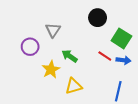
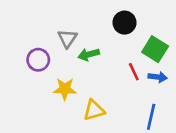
green arrow: (70, 56) -> (89, 54), moved, turned -49
red line: (105, 56) -> (134, 72), turned 32
yellow star: (51, 70) -> (65, 89), turned 30

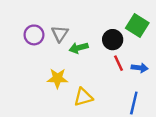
black circle: (125, 23) -> (113, 40), moved
green square: (155, 49) -> (137, 26), moved
purple circle: (38, 60) -> (34, 35), moved

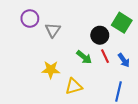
purple circle: (34, 35) -> (30, 18), moved
green arrow: (79, 48) -> (84, 57), moved, turned -126
blue arrow: (140, 68) -> (124, 60), turned 48

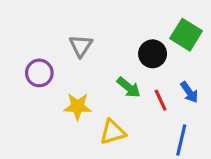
purple circle: (30, 18) -> (39, 73), moved
red line: (105, 56) -> (161, 100), moved

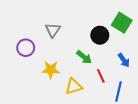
red line: (161, 100) -> (101, 76), moved

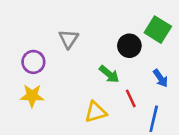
yellow star: (51, 70) -> (32, 96), moved

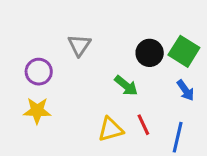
green square: (158, 30) -> (184, 51), moved
red line: (131, 98) -> (143, 125), moved

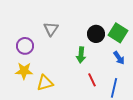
green arrow: (126, 86) -> (81, 55), turned 56
yellow triangle: (111, 129) -> (45, 83), moved

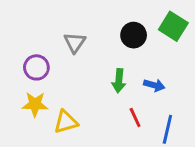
green square: (118, 33) -> (173, 26), moved
black circle: (96, 34) -> (134, 35), moved
blue arrow: (119, 58) -> (154, 85), moved, turned -40

